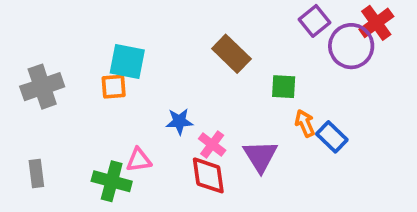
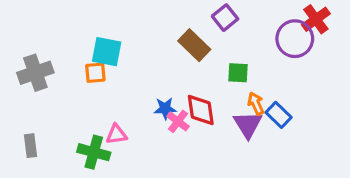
purple square: (314, 21) -> (225, 18), moved
blue star: (179, 121) -> (165, 108), moved
purple triangle: (260, 156) -> (248, 125), moved
red diamond: (208, 175) -> (201, 110), moved

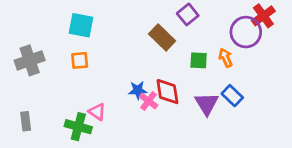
cyan square: (107, 52) -> (81, 25), moved
orange arrow: (256, 104) -> (226, 58), moved
pink triangle: (116, 134) -> (97, 112), turned 42

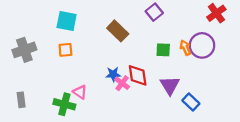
purple circle: (246, 32) -> (202, 45), moved
brown rectangle: (162, 37) -> (118, 31), moved
blue rectangle: (232, 96) -> (191, 102), moved

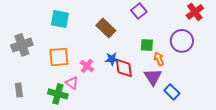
orange arrow: (185, 48) -> (159, 59), moved
orange square: (65, 50) -> (59, 57), moved, size x1.5
blue star: (113, 74) -> (112, 59), moved
pink cross: (122, 83) -> (87, 66), moved

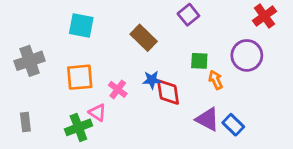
purple triangle: (153, 77) -> (207, 119), moved, turned -30
green cross: (58, 94) -> (78, 127), turned -36

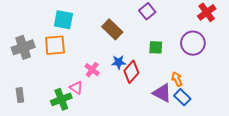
orange square: (80, 77) -> (55, 45), moved
orange arrow: (216, 80) -> (177, 79), moved
red diamond: (168, 92) -> (131, 72), turned 50

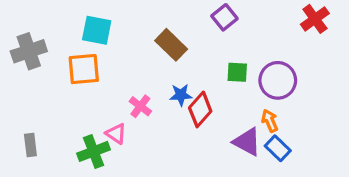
purple circle: (193, 43) -> (278, 80), moved
gray cross: (23, 47) -> (29, 51), moved

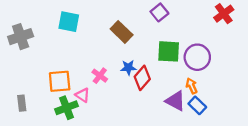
orange square: (84, 69) -> (60, 81), moved
green square: (237, 72) -> (169, 51), size x1.5

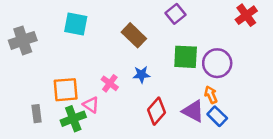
red diamond: (142, 78) -> (157, 111), moved
gray rectangle: (22, 103) -> (37, 114), moved

